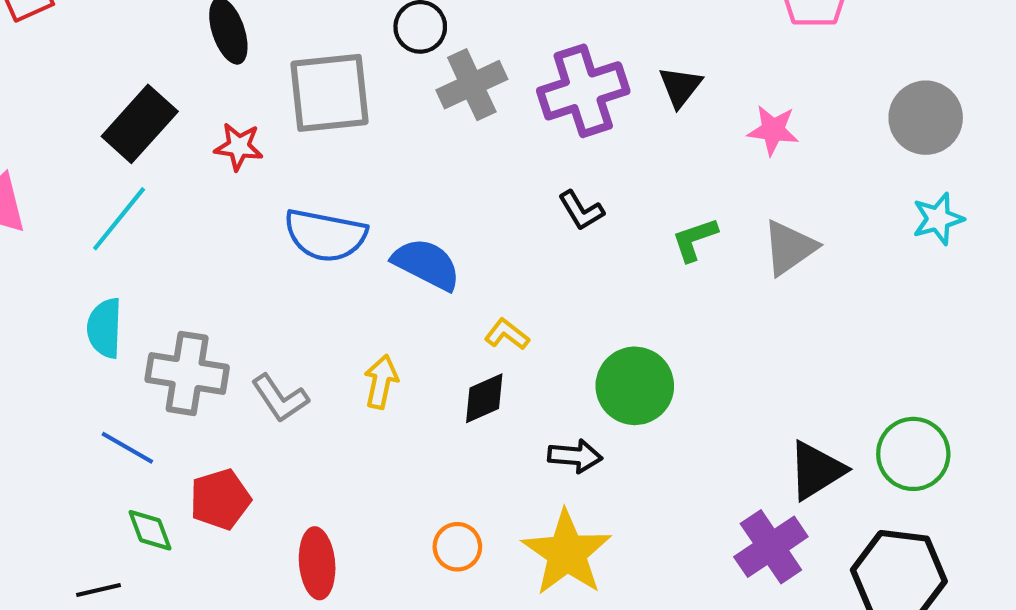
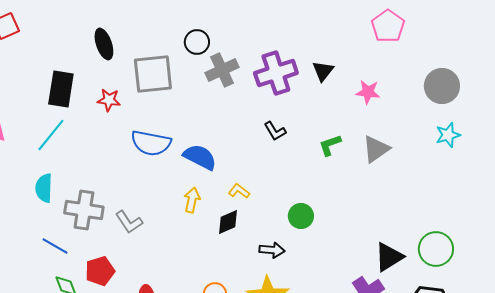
black rectangle: (140, 124) -> (61, 89), turned -33
yellow arrow: (381, 382) -> (192, 200), moved
green circle: (635, 386) -> (301, 216), size x0.7

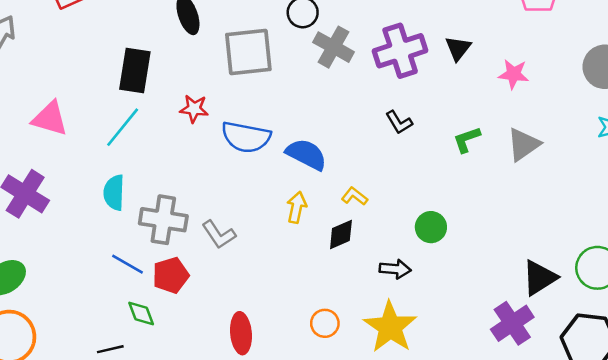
gray cross: (222, 70) -> (333, 47), turned -36
red star: (109, 100) -> (194, 109), moved
red pentagon: (100, 271) -> (171, 275), moved

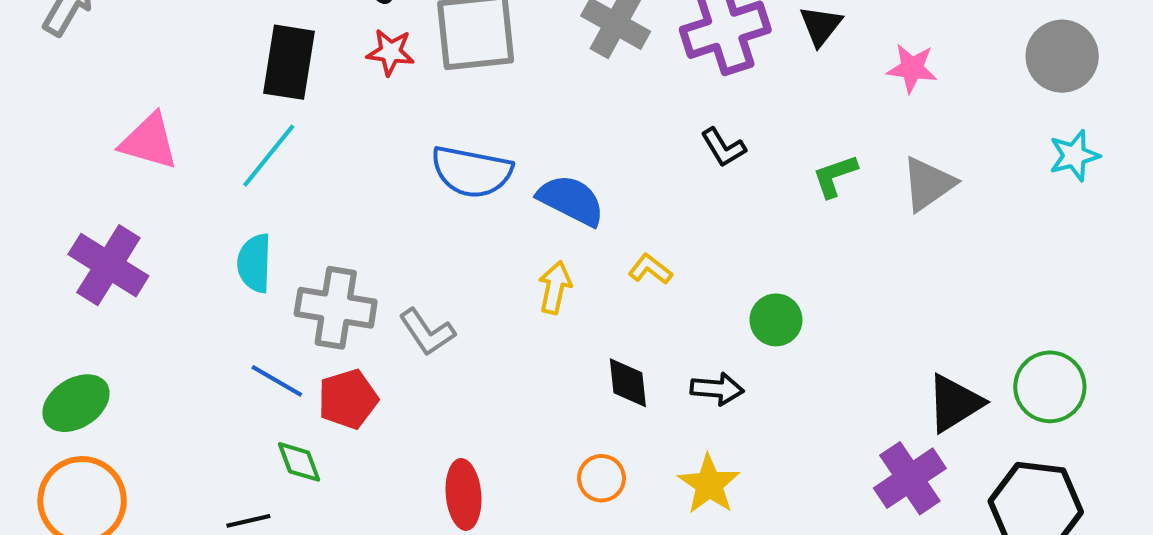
red star: (194, 109) -> (390, 52), moved
black diamond: (341, 235) -> (628, 383), moved, turned -72
yellow star: (390, 327) -> (709, 484), size x0.7

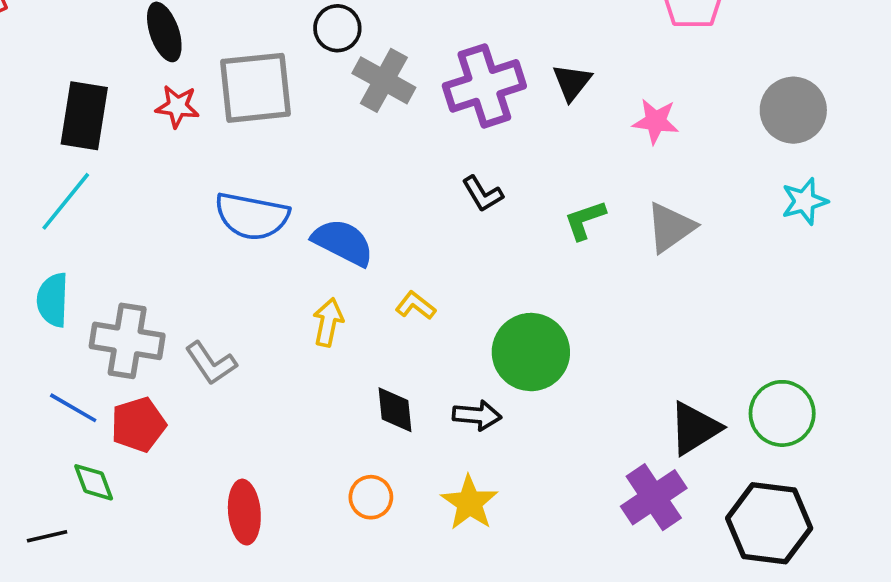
green circle: (776, 320) -> (531, 352), size x1.6

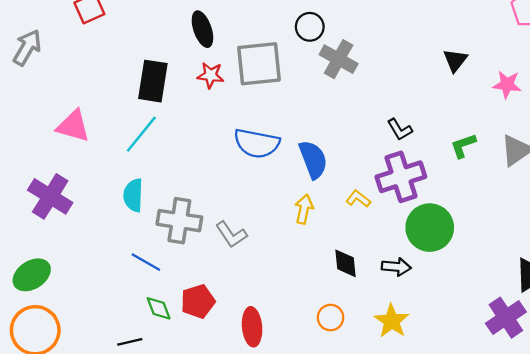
purple cross: (484, 86) -> (401, 177), moved
blue semicircle: (343, 242) -> (313, 159), turned 42
red pentagon: (138, 425) -> (198, 301), moved

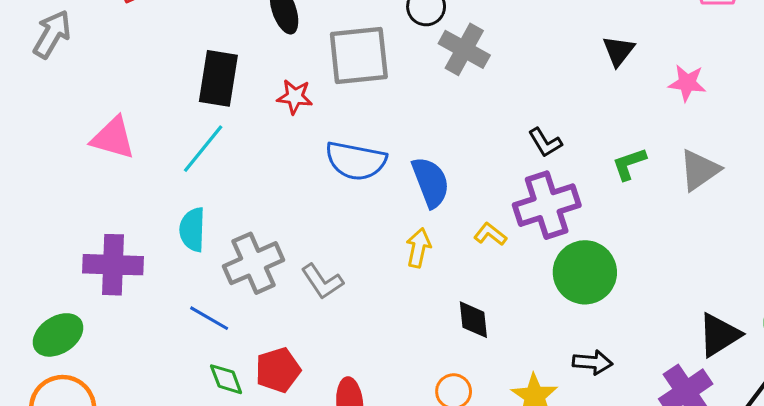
red star: (211, 75) -> (295, 97), moved
purple cross: (50, 196) -> (113, 265), moved, turned -30
gray cross: (179, 221) -> (253, 263), turned -33
black arrow: (396, 267) -> (593, 362), moved

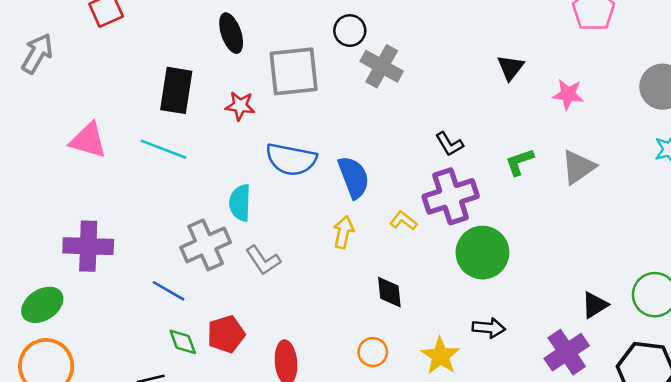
cyan line: (203, 149) -> (163, 149), turned 72
cyan semicircle: (192, 230) -> (240, 203), moved
black triangle: (719, 335) -> (595, 305), size x0.7

